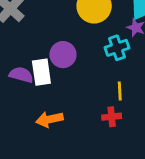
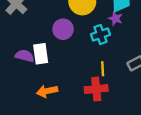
purple circle: (63, 55) -> (63, 29), moved
red cross: (112, 117) -> (96, 89), size x1.5

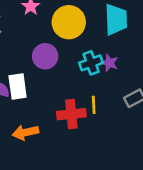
purple star: (115, 18) -> (109, 63), moved
red cross: (96, 89) -> (71, 114), moved

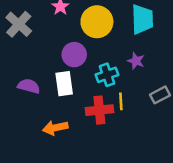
cyan cross: (91, 63) -> (107, 75), moved
white rectangle: (18, 86) -> (64, 84), moved

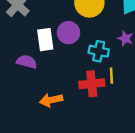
cyan cross: (107, 75) -> (99, 51), turned 30
white rectangle: (64, 84) -> (45, 40), moved

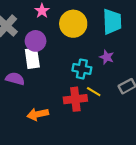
purple circle: (68, 33) -> (36, 41), moved
yellow line: (111, 76) -> (94, 92), turned -56

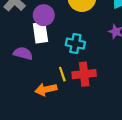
cyan cross: (82, 69) -> (75, 44), moved
yellow line: (94, 92) -> (62, 74), moved, turned 40

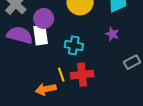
purple semicircle: (23, 53) -> (20, 35), moved, size x1.4

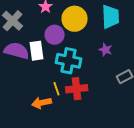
purple circle: (44, 18) -> (55, 35), moved
cyan cross: (74, 45) -> (69, 61), size x1.4

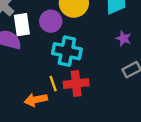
purple star: (106, 50) -> (124, 38), moved
white rectangle: (37, 51) -> (22, 25), moved

